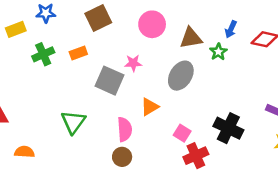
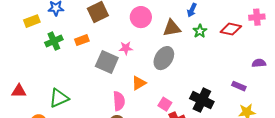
blue arrow: (231, 29) -> (192, 10), moved
green star: (218, 52) -> (200, 31), moved
green triangle: (73, 122) -> (59, 98), moved, turned 30

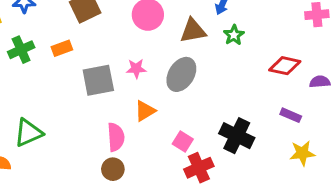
red diamond: (231, 29) -> (285, 66), moved
pink star: (126, 48) -> (136, 69), moved
gray square: (107, 62) -> (98, 80), turned -35

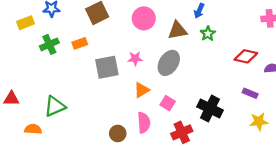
pink semicircle: (116, 137) -> (144, 123), moved
pink square: (183, 141) -> (168, 103), moved

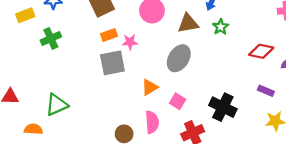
orange rectangle: (80, 43) -> (109, 35), moved
pink star: (135, 59) -> (130, 42), moved

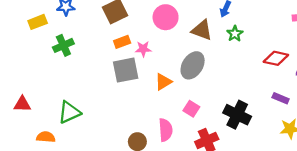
brown triangle: (188, 23) -> (202, 30), turned 30
orange triangle: (150, 87) -> (163, 82), moved

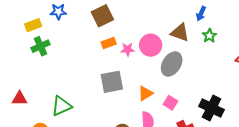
pink circle: (166, 17) -> (151, 45), moved
green cross: (63, 45) -> (41, 46), moved
gray square: (126, 70) -> (112, 82), moved
orange triangle: (163, 82) -> (145, 93), moved

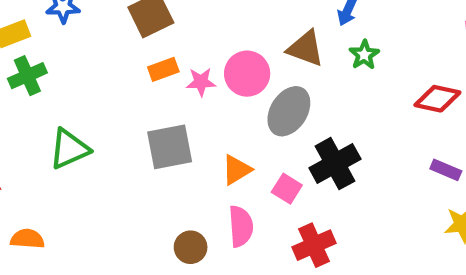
green triangle: (61, 106) -> (69, 149), moved
black cross: (211, 108) -> (335, 164), moved, turned 35

